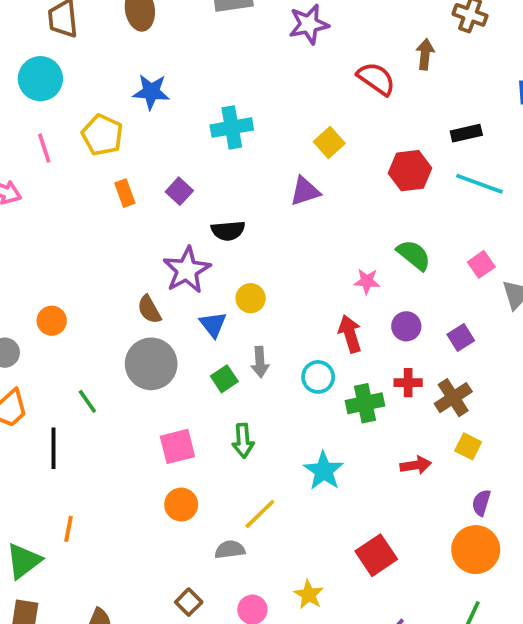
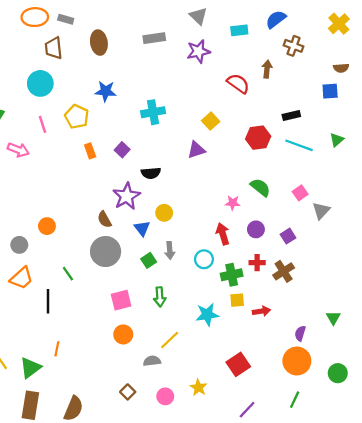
yellow square: (468, 446) -> (237, 300), moved, turned -32
cyan star: (324, 471) -> (207, 315), turned 30

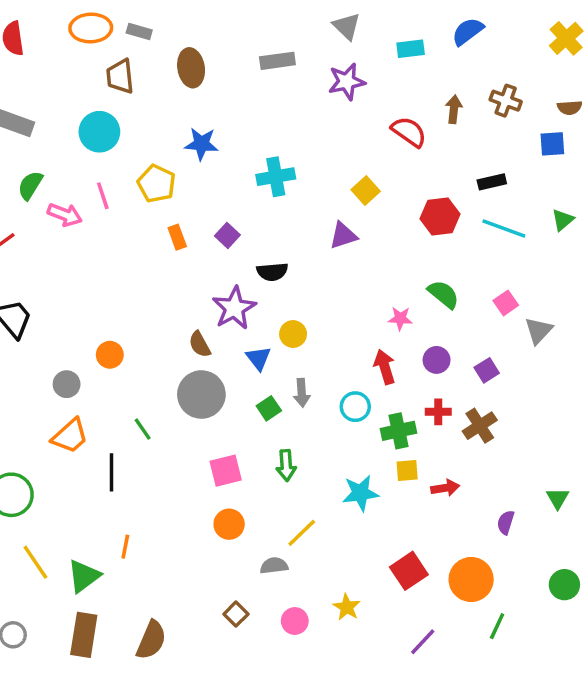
brown cross: (294, 46) -> (506, 101), moved
pink arrow: (18, 150) -> (65, 215), moved
orange circle: (297, 361) -> (471, 579), moved

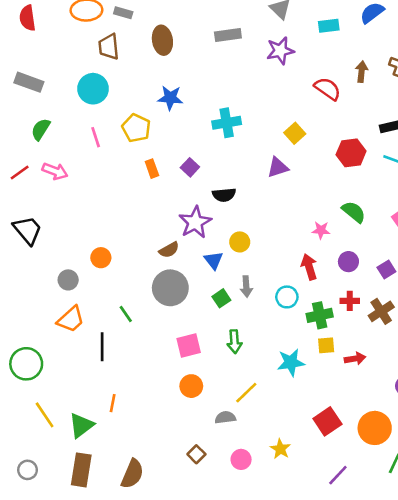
pink arrow: (65, 215) -> (55, 171), moved
brown semicircle: (200, 344) -> (169, 250), turned -90

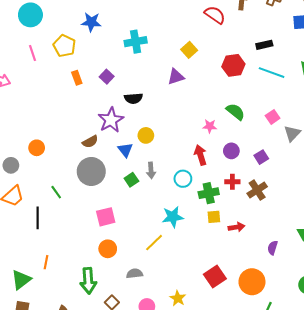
green arrow: (234, 342) -> (88, 281), moved, size x1.4
cyan star: (291, 362) -> (173, 217), moved
yellow line: (246, 393) -> (154, 243), moved

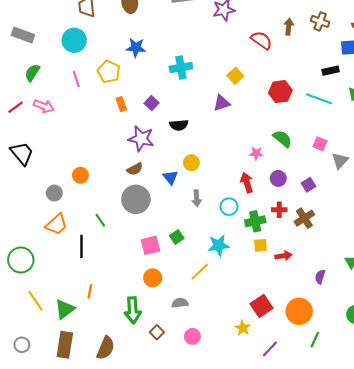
black rectangle: (264, 45) -> (331, 71), moved
pink square: (273, 117) -> (320, 144), turned -32
purple star: (111, 120) -> (141, 139), moved, turned -30
green square: (131, 180) -> (177, 237), moved
yellow star: (178, 298) -> (243, 328), moved

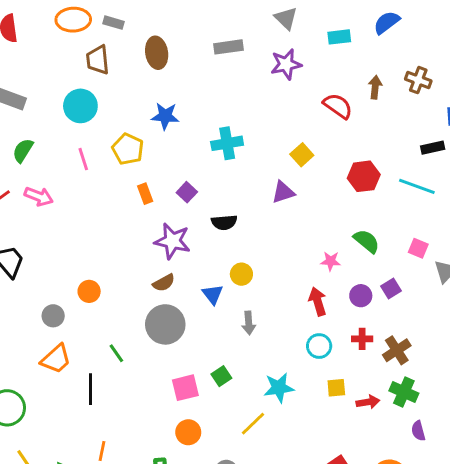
purple square: (309, 185) -> (391, 288), moved
cyan circle: (229, 207) -> (319, 346), moved
green cross: (255, 221) -> (404, 392), moved, turned 36
purple semicircle: (320, 277) -> (418, 431), turned -32

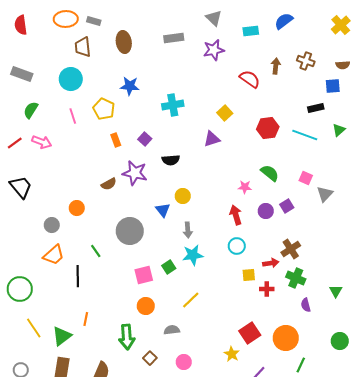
brown semicircle: (164, 283) -> (109, 184), moved
red cross: (362, 339) -> (267, 289), moved
cyan star: (279, 388) -> (193, 255), moved
red arrow: (368, 402) -> (271, 263), moved

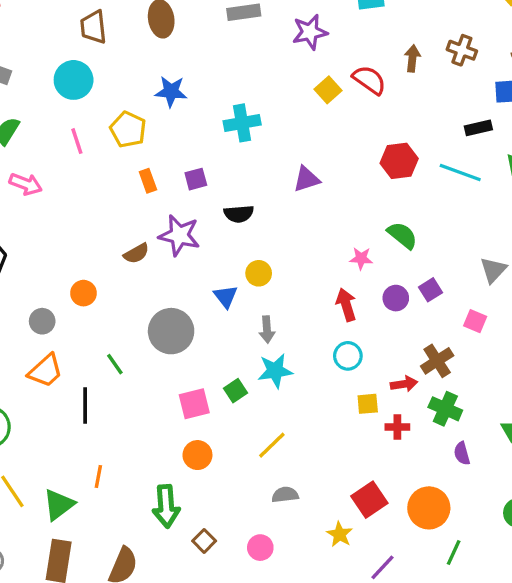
yellow square: (225, 113) -> (328, 90), moved
purple square: (145, 139) -> (196, 179), turned 32
pink square: (306, 178) -> (475, 321), moved
gray semicircle: (172, 330) -> (285, 495), moved

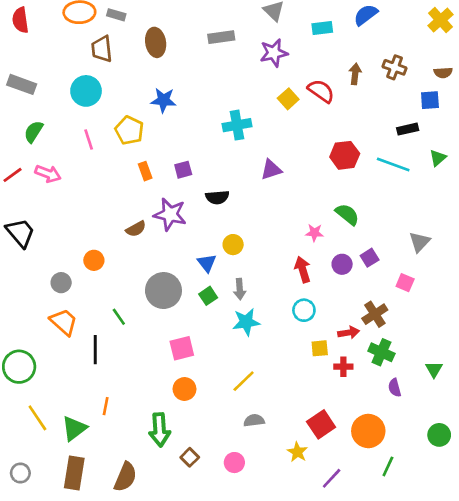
cyan cross: (242, 123) -> (237, 125), moved
orange trapezoid: (45, 371) -> (64, 322), turned -96
green square: (235, 391) -> (208, 296), moved

